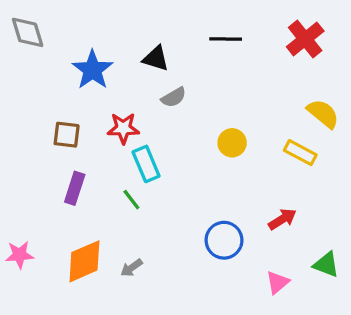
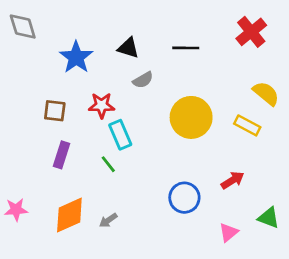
black line: (226, 39) -> (186, 48), moved
yellow circle: (232, 143) -> (191, 117), size x1.8

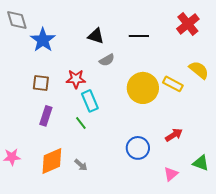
blue star: (76, 57) -> (43, 40), moved
yellow rectangle: (247, 125) -> (173, 84), moved
gray arrow: (108, 220) -> (81, 165), turned -104

